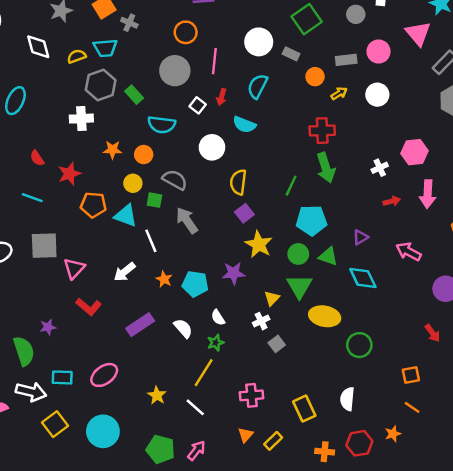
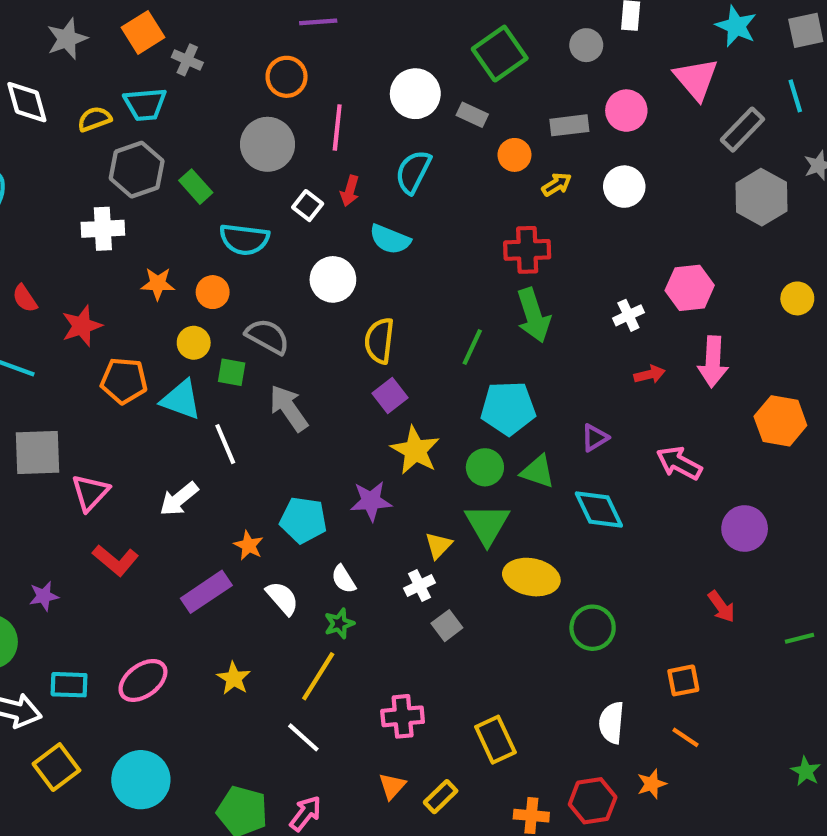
orange star: (164, 279) -> (249, 545), moved
yellow star: (157, 395) -> (234, 678), moved
white semicircle: (347, 399) -> (612, 723), moved

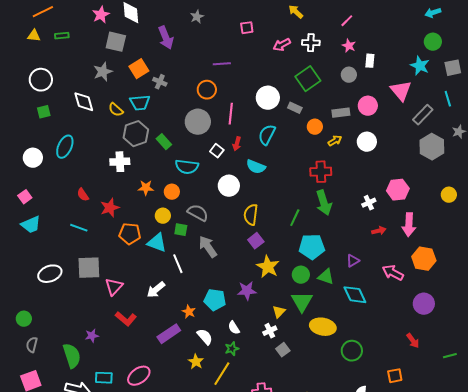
yellow semicircle: (94, 119) -> (116, 110), turned -119
orange hexagon: (780, 421) -> (424, 259), moved
yellow star: (234, 678) -> (196, 362), moved

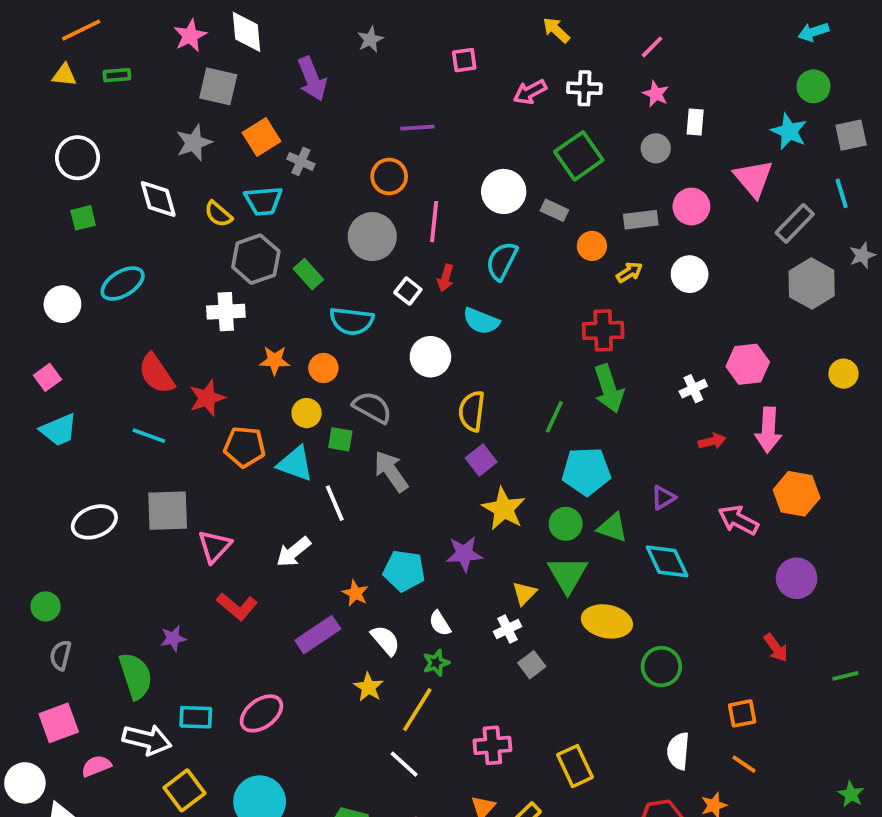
cyan ellipse: (65, 147) -> (123, 283), turned 35
red semicircle: (83, 195) -> (156, 374), size x1.6

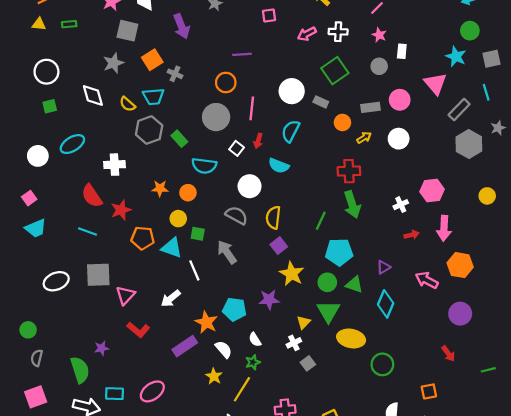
white cross: (226, 312) -> (115, 165), moved
gray semicircle: (372, 407) -> (237, 215), moved
cyan diamond: (667, 561) -> (386, 304), turned 48
orange star: (355, 593) -> (206, 322), size x1.5

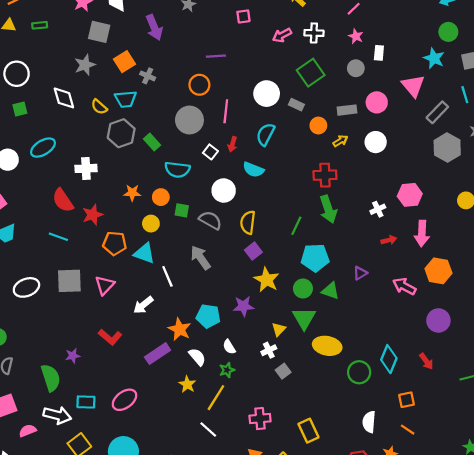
green square: (198, 234) -> (182, 210), moved
pink triangle: (125, 295) -> (105, 285), moved
cyan diamond: (386, 304) -> (389, 359), moved

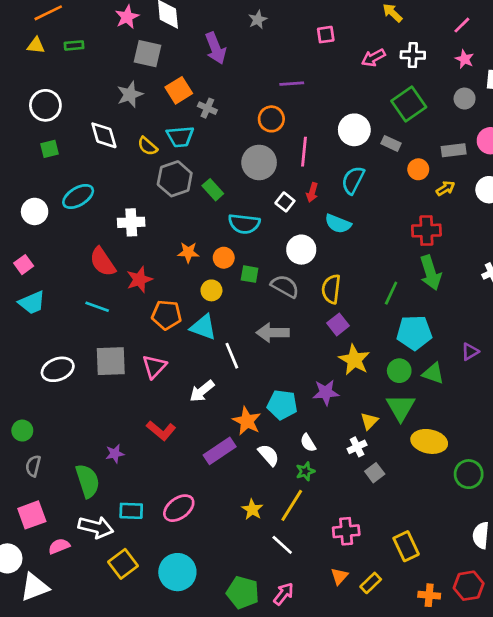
gray arrow: (200, 258) -> (273, 333), turned -55
yellow star: (187, 384) -> (252, 509), moved

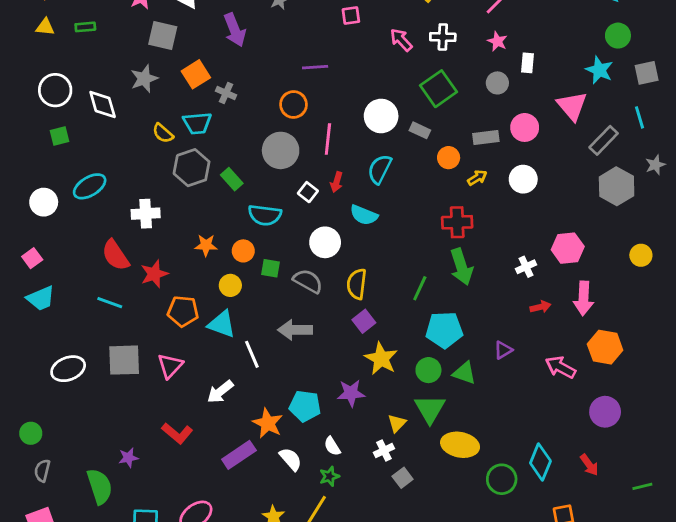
pink arrow: (373, 58) -> (401, 40), turned 75
white diamond: (104, 135) -> (103, 104), moved

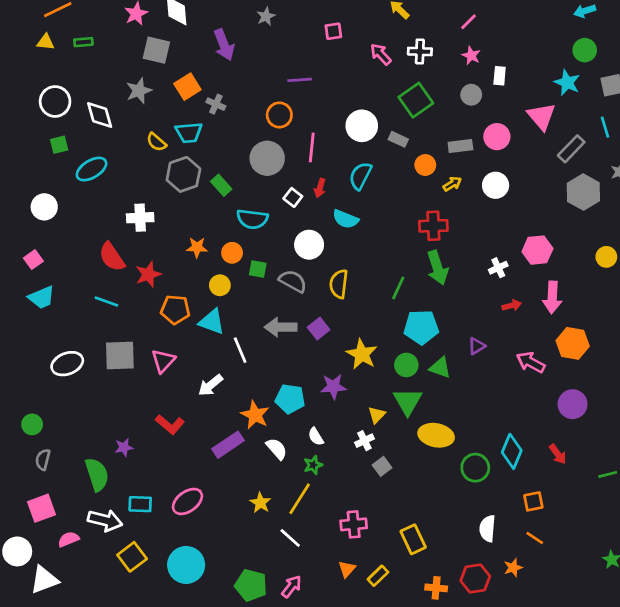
cyan ellipse: (90, 186) -> (92, 169), moved
purple square: (364, 321) -> (319, 328), moved

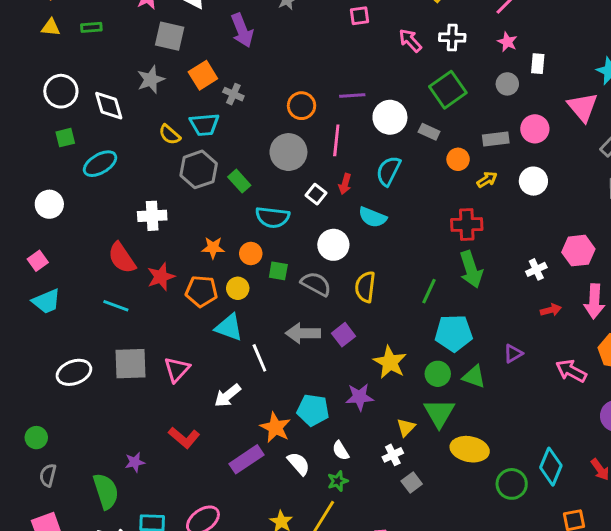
purple line: (300, 80) -> (352, 96), moved
orange pentagon: (175, 310) -> (201, 291), moved

